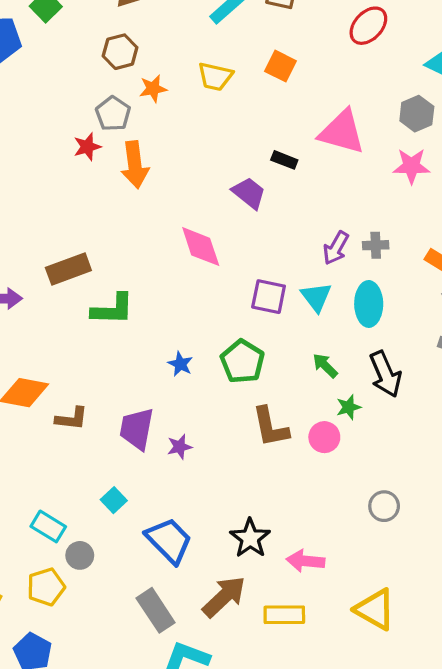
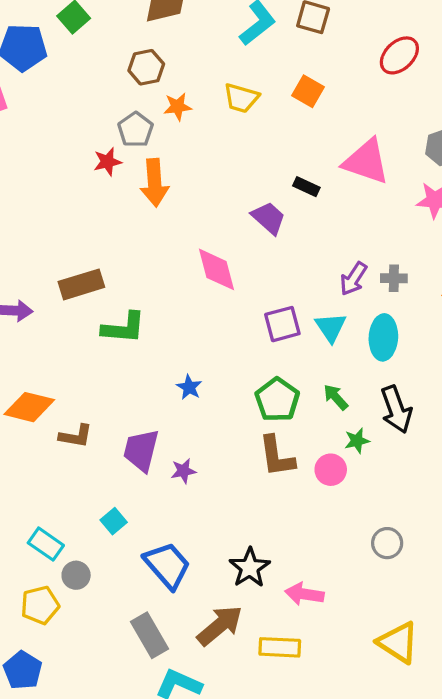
purple square: (269, 297) -> (282, 324), turned -30
green pentagon: (242, 362) -> (277, 400), moved
yellow triangle: (375, 609) -> (398, 642), moved

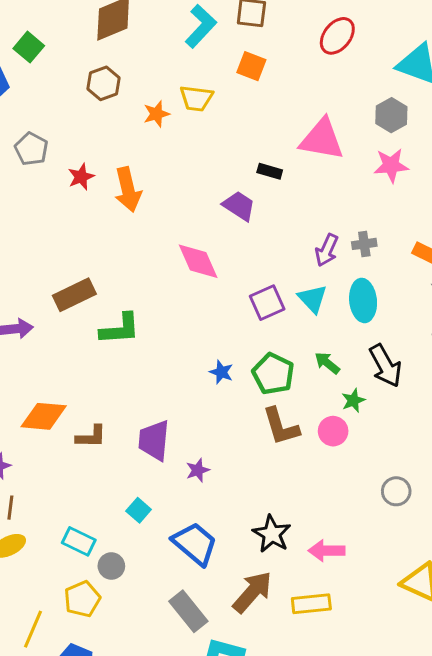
orange square: (308, 91) -> (251, 66), moved
orange star: (178, 107) -> (156, 114), moved
gray pentagon: (136, 130) -> (31, 149), moved
blue star: (189, 387) -> (221, 372), moved
purple star: (183, 471) -> (198, 470), moved

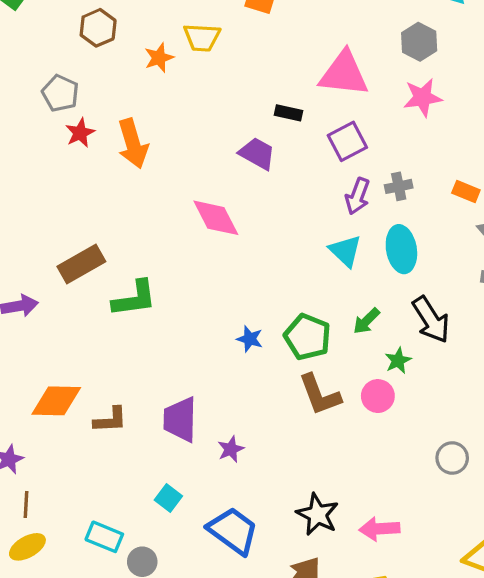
gray pentagon: (31, 149) -> (60, 93), moved
purple square: (267, 303) -> (347, 141), moved
green arrow: (327, 363) -> (366, 321), turned -80

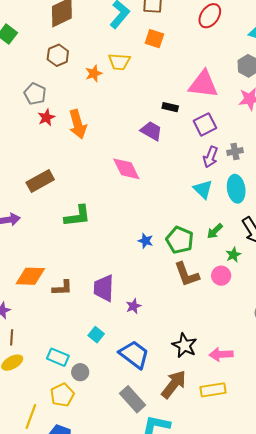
brown rectangle: (81, 264) -> (40, 181), moved

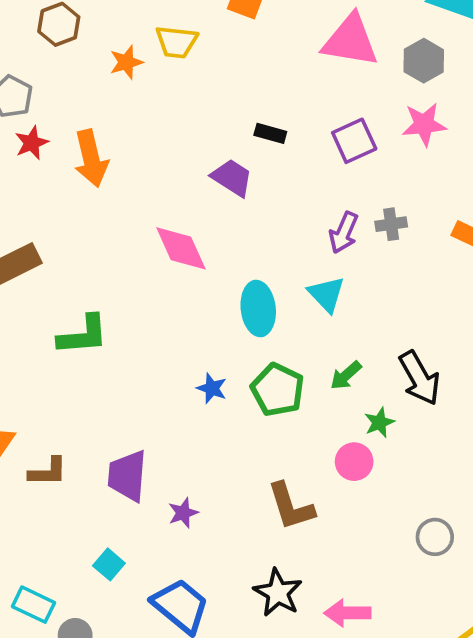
pink triangle: (203, 84) -> (350, 41), moved
purple square: (205, 124) -> (354, 141), moved
cyan ellipse: (236, 189) -> (258, 309), moved
brown L-shape: (187, 274) -> (291, 506), moved

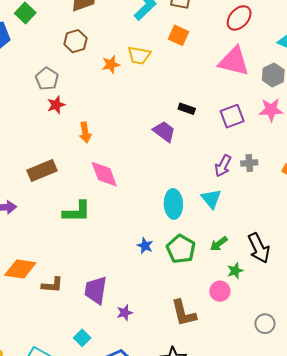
orange arrow: (91, 158) -> (85, 133), moved, size x0.7
pink diamond: (181, 248) -> (104, 174), moved
gray circle: (435, 537) -> (265, 324), moved

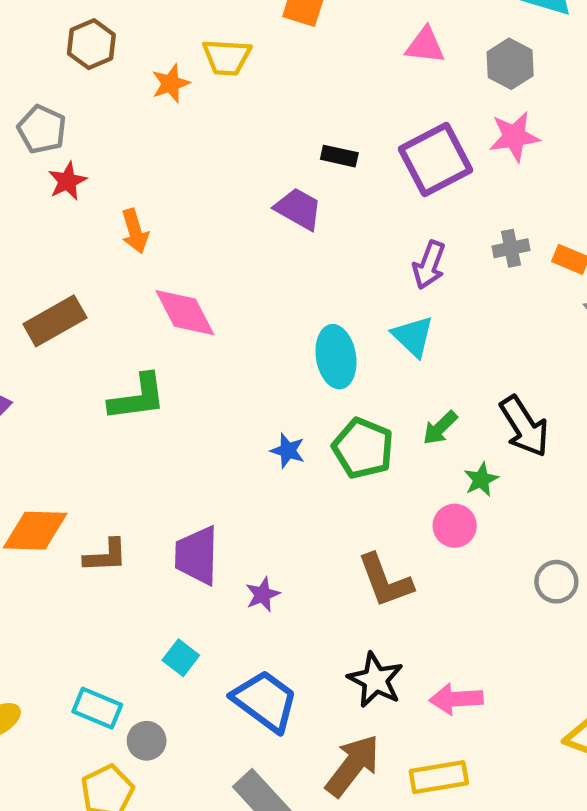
pink triangle: (234, 61) -> (425, 45), size x0.6
purple square: (232, 116) -> (435, 159), size x1.4
gray cross: (249, 163) -> (511, 248), moved

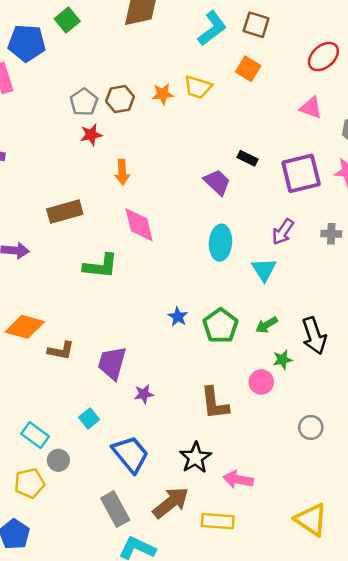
brown hexagon: (91, 44) -> (120, 99), moved
cyan ellipse: (336, 357) -> (220, 243), moved

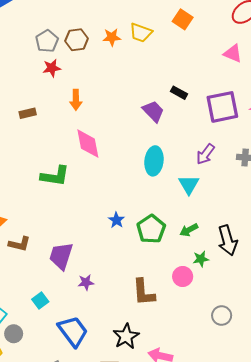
brown rectangle: (65, 212) -> (28, 113), moved, size x0.6

